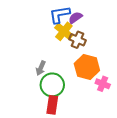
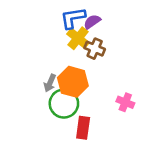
orange hexagon: (87, 67) -> (73, 82), moved
red rectangle: (52, 105) -> (83, 128), moved

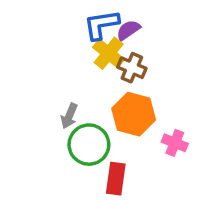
orange hexagon: (73, 82) -> (134, 114), moved

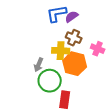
yellow cross: (109, 53) -> (61, 51), moved, turned -36
pink cross: (175, 143) -> (98, 49), moved

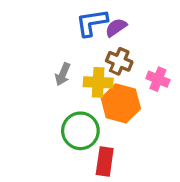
gray arrow: (39, 65) -> (63, 74), moved

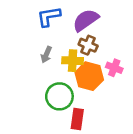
blue L-shape: (92, 23) -> (49, 17), moved
purple semicircle: (116, 27) -> (86, 20), size x1.6
pink cross: (158, 79) -> (114, 68), moved

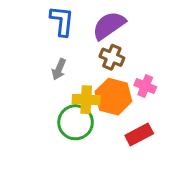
blue L-shape: (49, 17) -> (62, 21), turned 105
yellow cross: (73, 61) -> (86, 100), moved
red rectangle: (77, 119) -> (139, 134), moved, turned 54

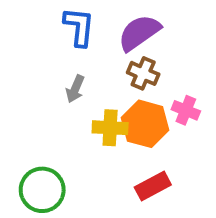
green circle: (76, 122) -> (42, 190), moved
red rectangle: (139, 134) -> (153, 186), moved

